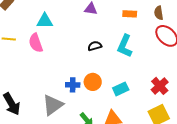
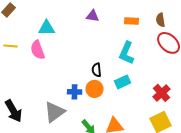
black semicircle: (95, 46) -> (97, 70), moved, turned -80
cyan rectangle: (121, 89) -> (123, 82), moved

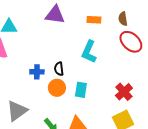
purple triangle: (93, 16) -> (55, 15), size x1.5
cyan rectangle: (123, 82) -> (81, 90), moved, turned -56
blue cross: (75, 92) -> (37, 72), moved

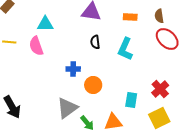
black semicircle: (59, 69) -> (95, 42), moved
cyan rectangle: (81, 90) -> (131, 100), moved
gray triangle: (17, 111) -> (67, 108), moved

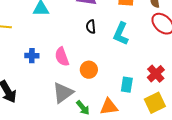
pink semicircle: (36, 46) -> (62, 57), moved
blue cross: (73, 69) -> (32, 56), moved

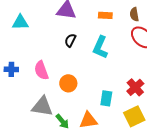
black semicircle: (91, 27) -> (70, 40), turned 32
gray triangle: (63, 93) -> (42, 106), turned 45

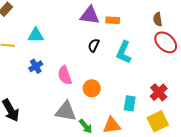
orange rectangle: (105, 15) -> (113, 20), moved
cyan triangle: (20, 22) -> (36, 35), moved
blue cross: (11, 69) -> (36, 66), moved, turned -32

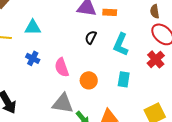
blue cross: (36, 66) -> (33, 58), turned -32
red cross: (159, 92) -> (156, 59), moved
cyan rectangle: (130, 103) -> (124, 79), moved

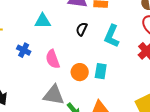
cyan triangle: (33, 27) -> (43, 21), moved
cyan rectangle: (124, 79) -> (101, 71), moved

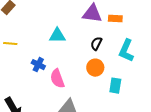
pink semicircle: (53, 59) -> (57, 79), moved
orange circle: (80, 72) -> (95, 68), moved

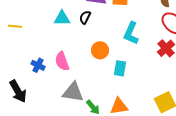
black semicircle: (96, 44) -> (85, 17), moved
blue cross: (38, 65) -> (38, 65), moved

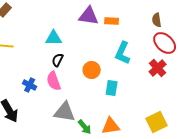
black semicircle: (85, 17) -> (58, 60), moved

